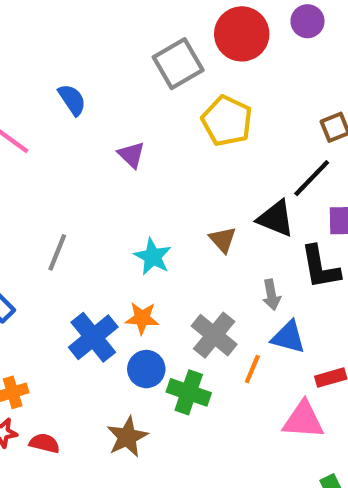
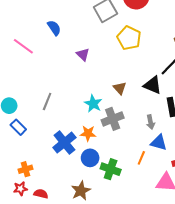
brown triangle: (223, 240) -> (120, 88), moved
gray cross: (214, 335) -> (113, 119), moved, turned 30

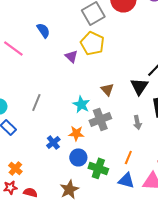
yellow pentagon: (129, 38) -> (92, 43), moved
black triangle: (153, 85) -> (139, 86), turned 42
blue cross: (64, 143) -> (53, 142), size x0.6
blue triangle: (159, 143) -> (126, 180), moved
orange cross: (26, 169) -> (15, 168), turned -32

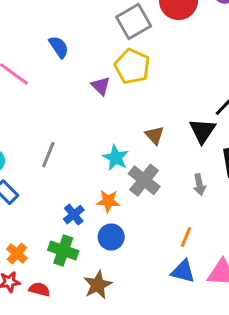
gray cross: (100, 119) -> (144, 180), turned -30
green cross: (98, 168) -> (63, 250), moved

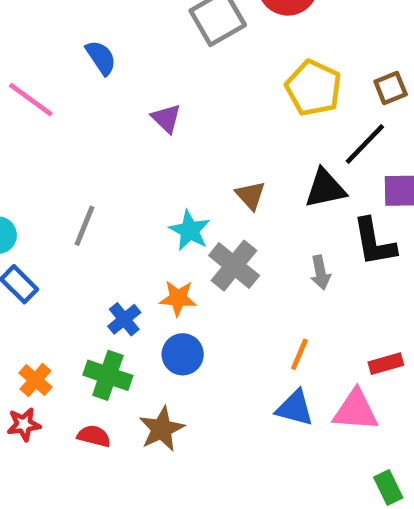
yellow pentagon: (132, 66) -> (313, 88), moved
black triangle: (202, 131) -> (325, 188), turned 44
red semicircle: (39, 289) -> (94, 436), moved

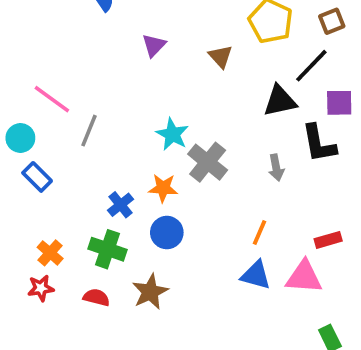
pink line: (31, 100) -> (52, 99), moved
purple triangle: (166, 118) -> (154, 45), turned 30
brown triangle: (250, 195) -> (221, 56), moved

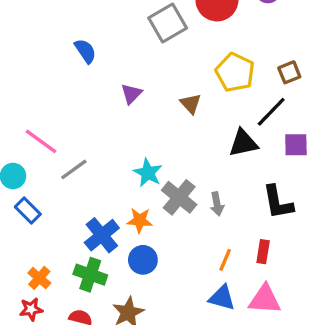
gray line: (89, 131) -> (74, 169), turned 32
black L-shape: (319, 144) -> (278, 202), moved
gray arrow: (276, 168) -> (217, 204), moved
blue cross: (120, 205) -> (102, 235), size x1.5
red rectangle: (328, 240) -> (263, 252), moved, turned -65

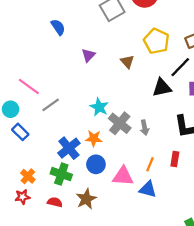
pink triangle: (265, 299) -> (123, 176), moved

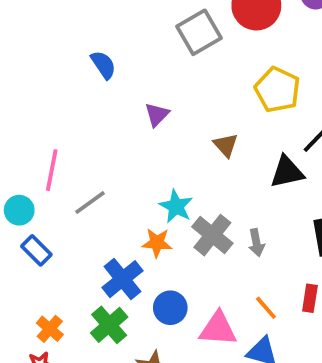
brown triangle: (127, 62) -> (226, 145), moved
pink line: (29, 87) -> (52, 170), turned 65
orange star: (94, 138) -> (157, 243), moved
orange line: (150, 164) -> (266, 308), turned -64
green cross: (61, 174) -> (109, 325), turned 30

